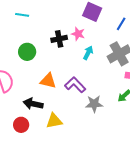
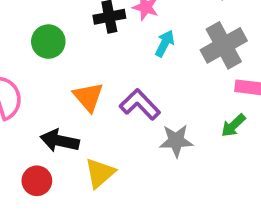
orange triangle: (48, 81) -> (88, 97), turned 36
yellow triangle: (54, 121) -> (100, 173), turned -30

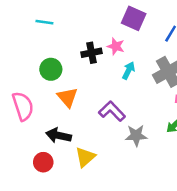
orange triangle: (88, 97) -> (67, 97), moved

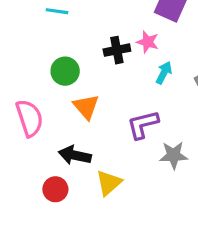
purple L-shape: (112, 111) -> (143, 125), turned -60

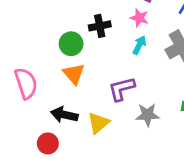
pink star: (148, 42) -> (139, 18), moved
green circle: (65, 71) -> (71, 44), moved
yellow triangle: (109, 183) -> (98, 123), moved

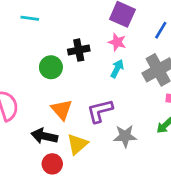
orange triangle: (74, 74) -> (62, 110), moved
red circle: (48, 143) -> (52, 164), moved

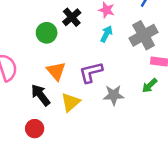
black cross: (79, 50) -> (72, 17), turned -30
black arrow: (44, 136) -> (41, 95), turned 40
red circle: (52, 164) -> (35, 129), moved

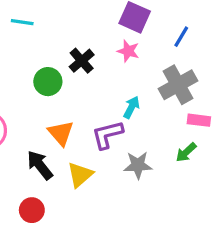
cyan arrow: (106, 34) -> (131, 107), moved

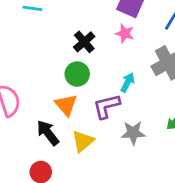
green circle: (48, 82) -> (77, 74), moved

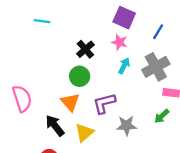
cyan arrow: (128, 82) -> (124, 66), moved

